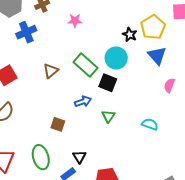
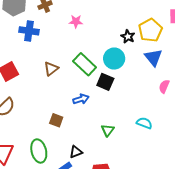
blue cross: (26, 32) -> (29, 31), turned 30
green triangle: (108, 116) -> (108, 130), moved
black triangle: (79, 157) -> (76, 152), turned 40

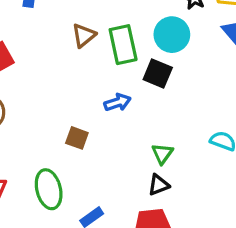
green rectangle: (85, 64) -> (123, 45), turned 35
brown triangle: (51, 69) -> (84, 35), moved
black triangle: (76, 152) -> (159, 185), moved

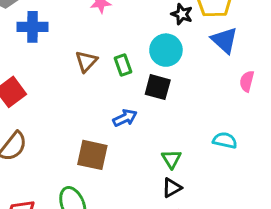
green rectangle: (123, 45) -> (123, 65), size x0.6
brown square: (77, 138) -> (92, 155), size x1.5

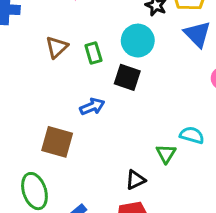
green triangle: (171, 159) -> (166, 154), moved

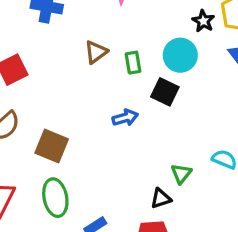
brown square: (57, 142) -> (52, 146), moved
green triangle: (166, 154) -> (181, 174), moved

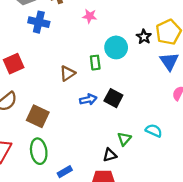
brown triangle: (96, 52) -> (67, 73), moved
cyan circle: (180, 55) -> (116, 47), moved
black square: (165, 92) -> (113, 98), moved

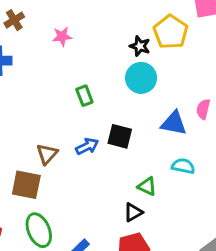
cyan circle: (116, 47) -> (141, 78), moved
blue triangle: (169, 61) -> (174, 123), moved, turned -30
brown triangle: (67, 73) -> (47, 154), moved
green triangle: (124, 139) -> (147, 186), turned -32

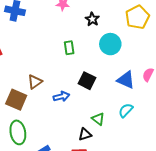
black star: (140, 46) -> (92, 19), moved
blue arrow: (87, 146) -> (61, 97), moved
cyan semicircle: (183, 166) -> (126, 110), turned -70

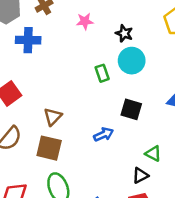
cyan circle: (110, 44) -> (132, 61), moved
brown triangle: (35, 82) -> (53, 117), moved

